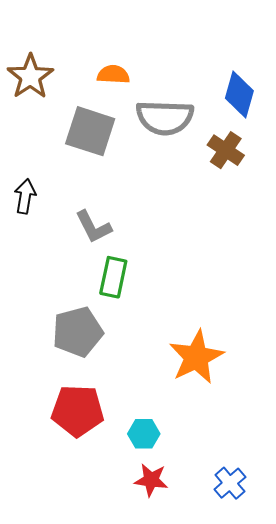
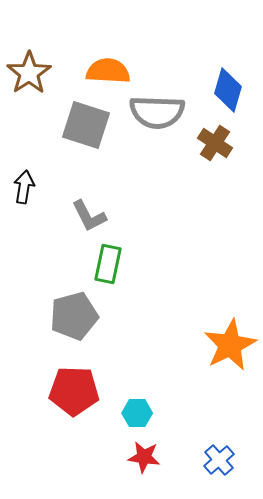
orange semicircle: (113, 74) -> (108, 71), size x1.4
orange star: (196, 357) -> (230, 345), moved

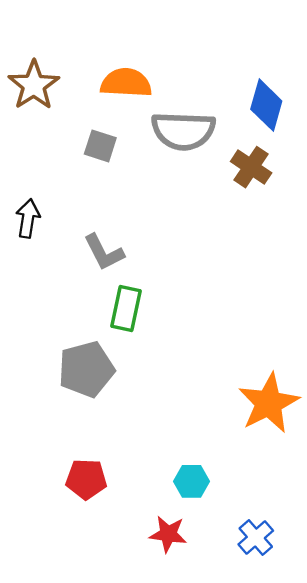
gray square: (86, 125) -> (100, 146), size x0.6
red pentagon: (74, 391) -> (86, 479), moved, size x0.7
cyan hexagon: (137, 413) -> (191, 481), moved

